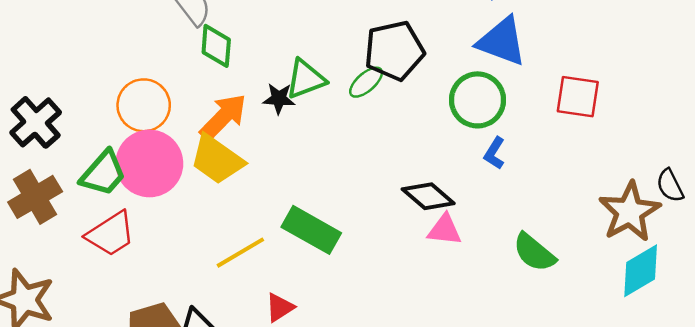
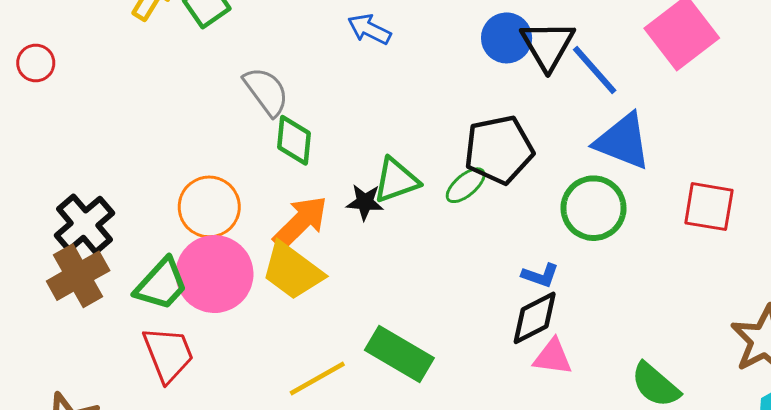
blue L-shape: (494, 153) -> (540, 275), moved, turned -104
black diamond: (428, 196) -> (535, 318), turned -69
brown cross: (35, 197) -> (78, 276), moved
red trapezoid: (111, 234) -> (168, 354), turned -80

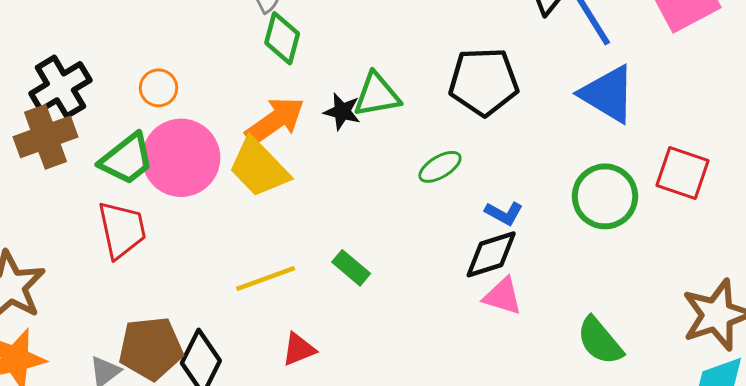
green ellipse: (466, 185) -> (440, 167), moved
orange circle: (209, 207) -> (158, 88), moved, size x0.6
green circle: (594, 208) -> (605, 196), moved
green rectangle: (399, 354) -> (351, 268), size x0.6

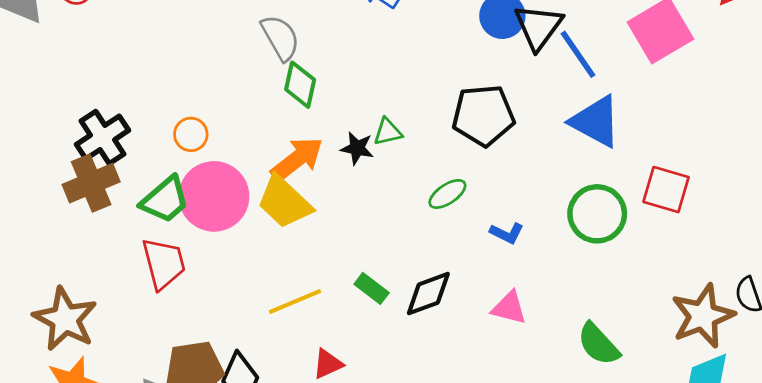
green triangle: (377, 95) -> (388, 132), size x0.7
black diamond: (491, 254) -> (428, 294), moved

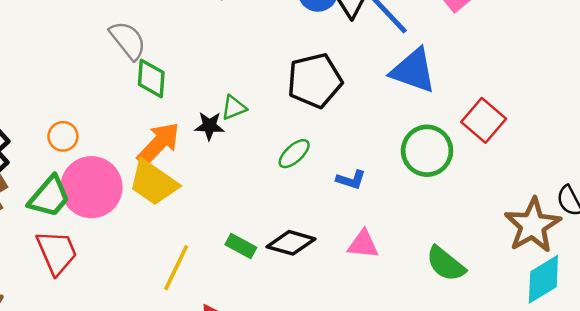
red square: (666, 190) -> (484, 120), turned 33
black diamond: (428, 294) -> (291, 243), turned 45
yellow line: (295, 302) -> (176, 268), turned -33

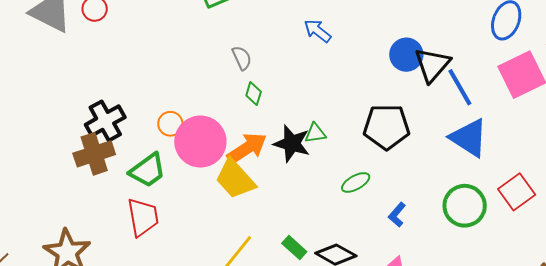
gray semicircle: (128, 40) -> (242, 58), size x0.7
green diamond: (151, 78) -> (254, 94), size x0.7
black star: (209, 126) -> (292, 144), size x1.5
blue L-shape: (351, 180) -> (397, 215), turned 100
pink circle: (91, 187) -> (200, 142), moved

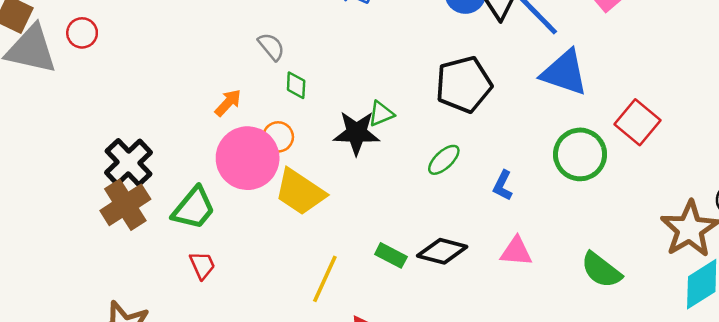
orange circle: (170, 124) -> (278, 137), moved
orange arrow: (247, 148) -> (228, 103), moved, size x0.6
red trapezoid: (143, 217) -> (202, 265), size x0.6

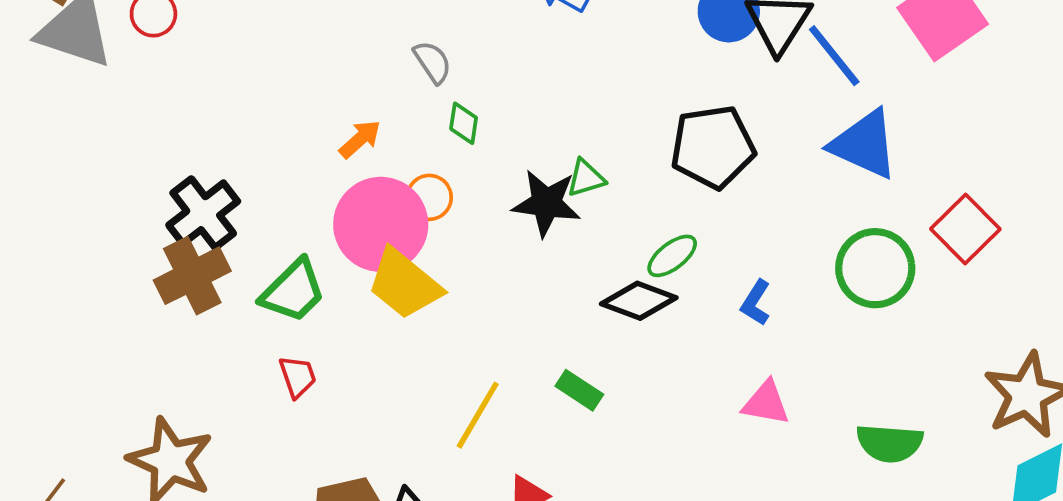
yellow trapezoid: (300, 192) -> (404, 284), moved
black diamond: (442, 251) -> (639, 301), moved
green semicircle: (601, 270) -> (890, 443), turned -39

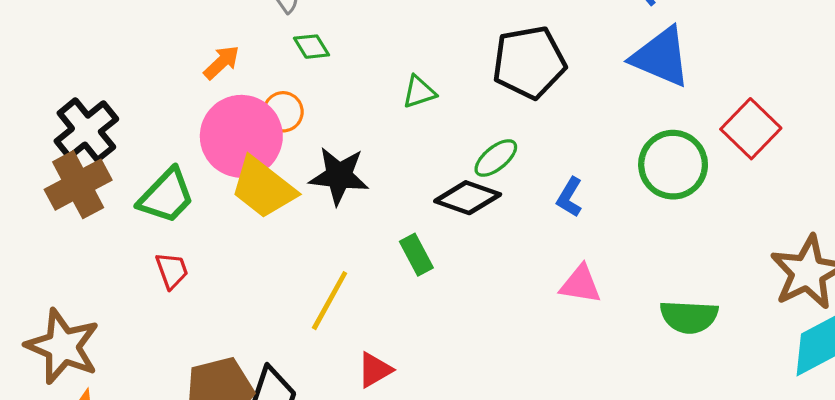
green diamond: (464, 123) -> (311, 47), turned -39
black star: (546, 203) -> (339, 176), moved
green rectangle: (579, 390) -> (416, 255), moved, turned 30

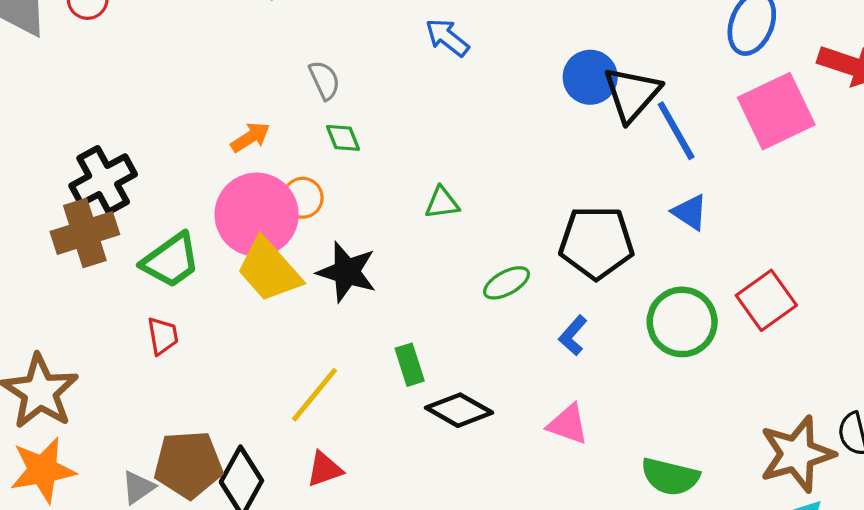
blue triangle: (661, 57) -> (690, 212), size x0.6
black pentagon: (529, 62) -> (596, 242), moved
black diamond: (468, 198) -> (459, 410), moved
red triangle: (375, 370) -> (324, 469), moved

